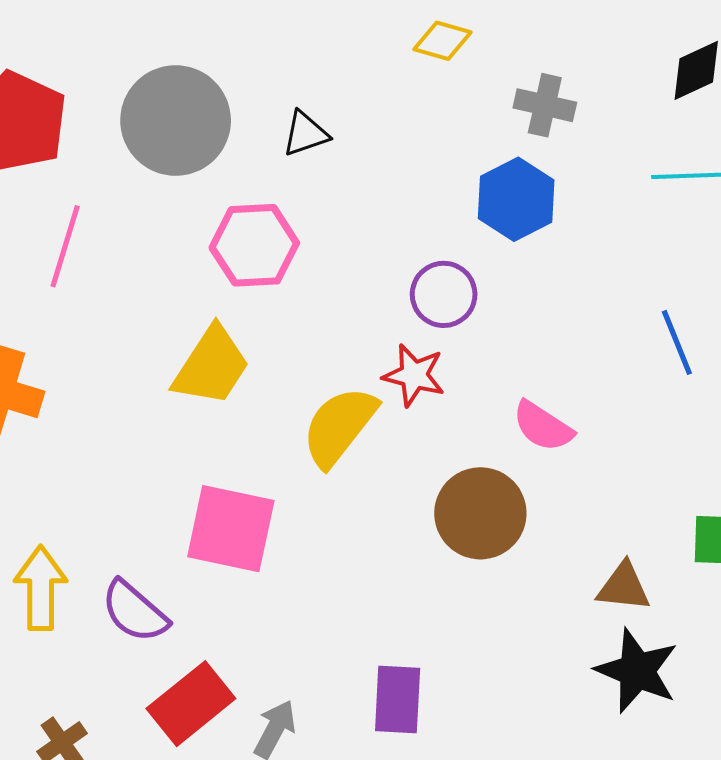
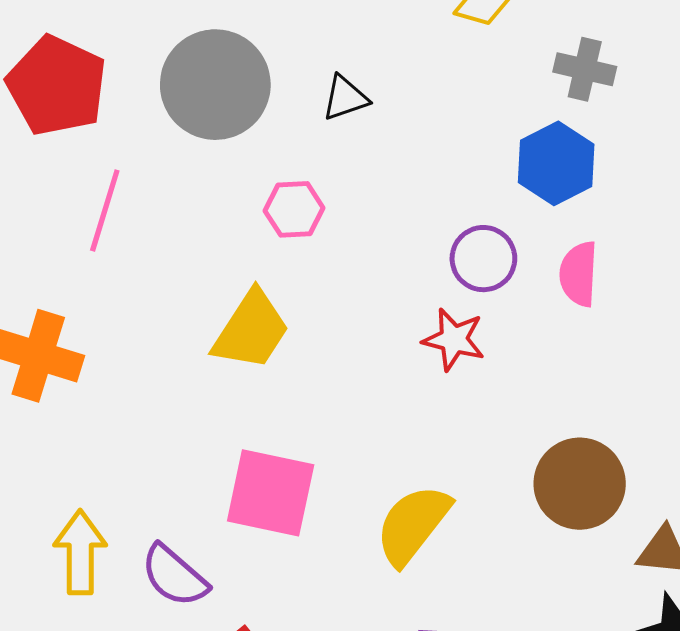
pink hexagon: (254, 245) -> (294, 209), size x0.7
yellow semicircle: (339, 426) -> (413, 525), moved
pink semicircle: (543, 426) -> (579, 274), moved, turned 60
brown circle: (480, 513) -> (580, 484), moved

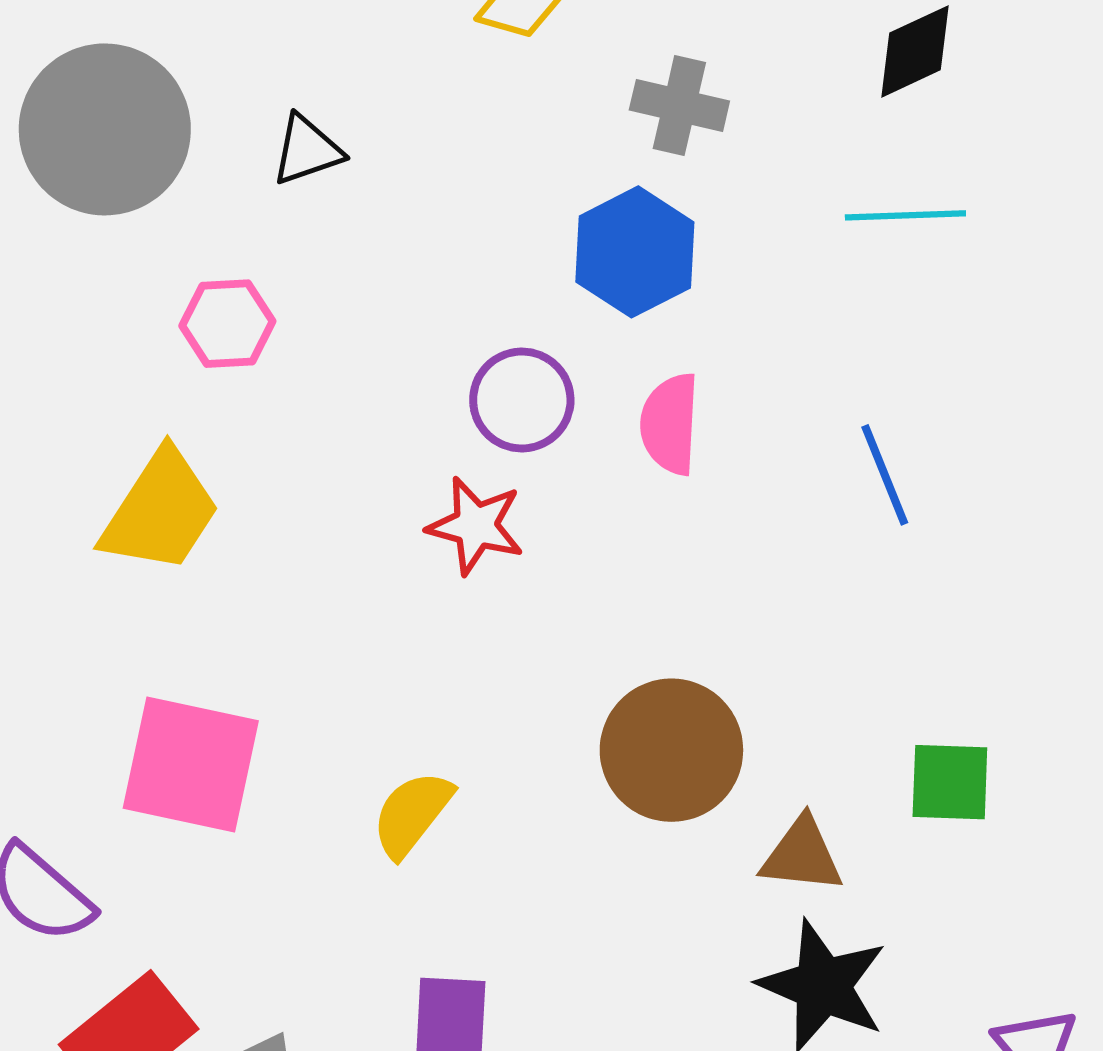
yellow semicircle: (413, 525) -> (412, 814), size x0.7

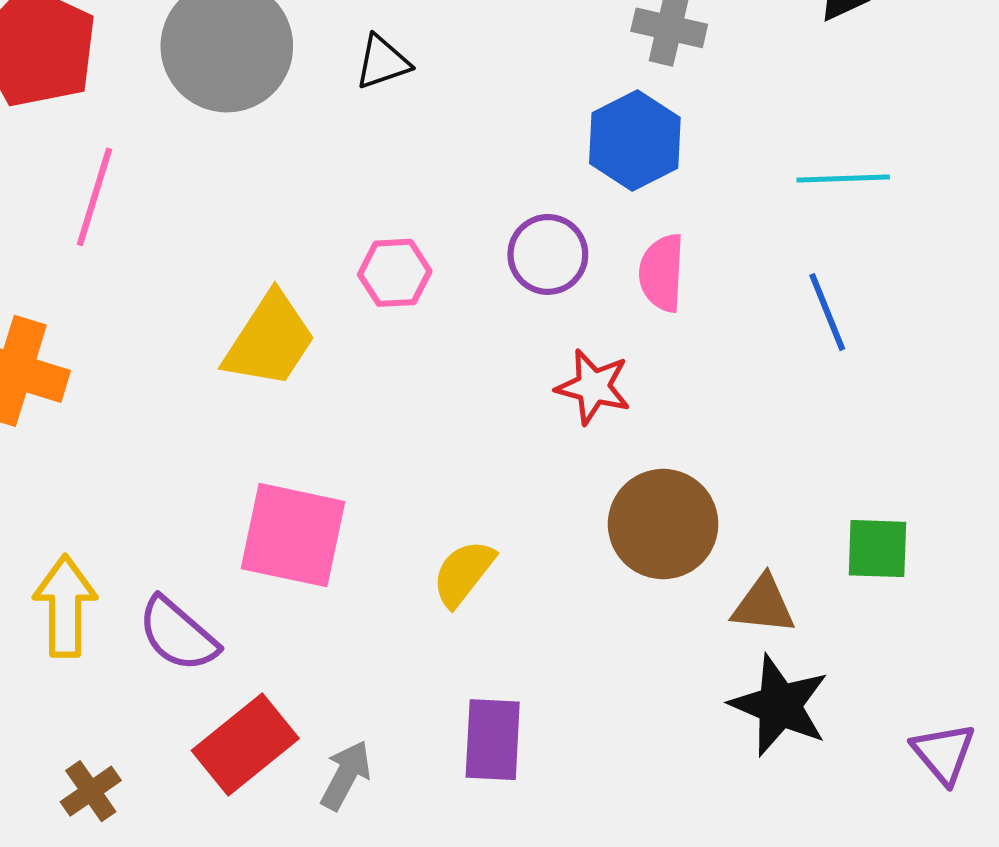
cyan line: (905, 215) -> (843, 179), moved
pink hexagon: (227, 324) -> (395, 273), moved
red star: (476, 526) -> (593, 387), moved

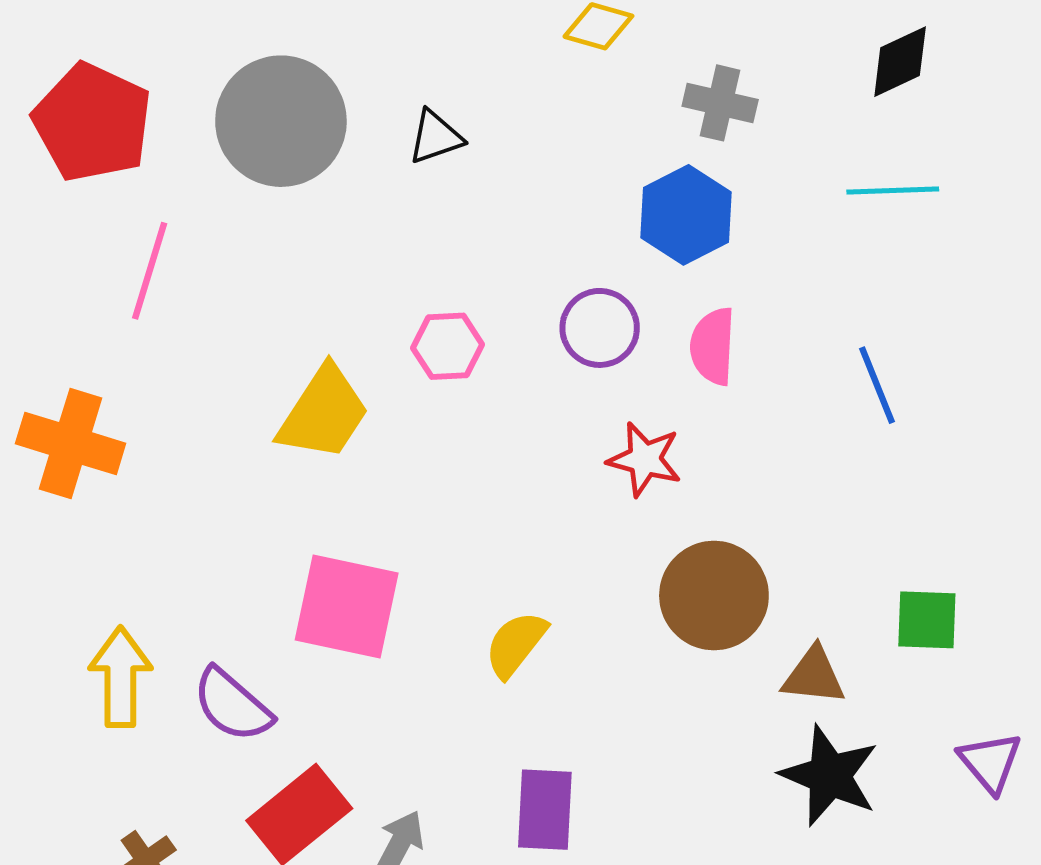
cyan line: (843, 179) -> (893, 191), moved
purple triangle: (944, 753) -> (990, 762), moved

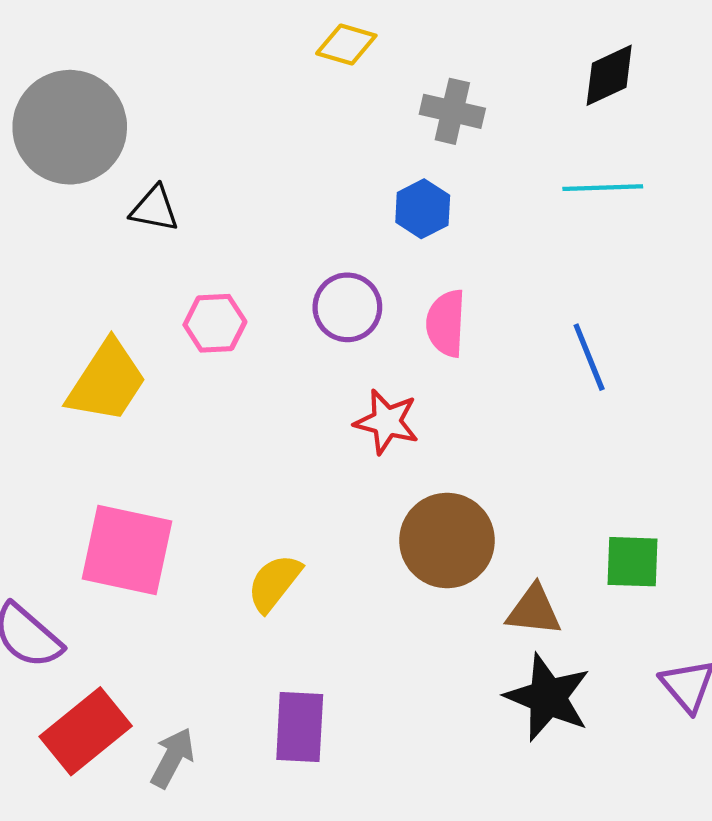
black triangle: (435, 137) -> (155, 209), moved, turned 30
blue hexagon: (686, 215) -> (423, 209), size x0.7

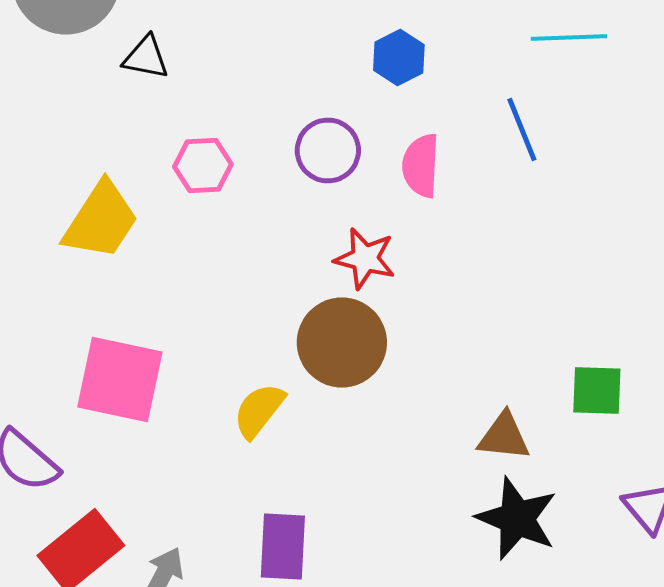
blue line: (589, 357) -> (522, 130), moved
brown circle: (447, 540) -> (342, 342), moved

